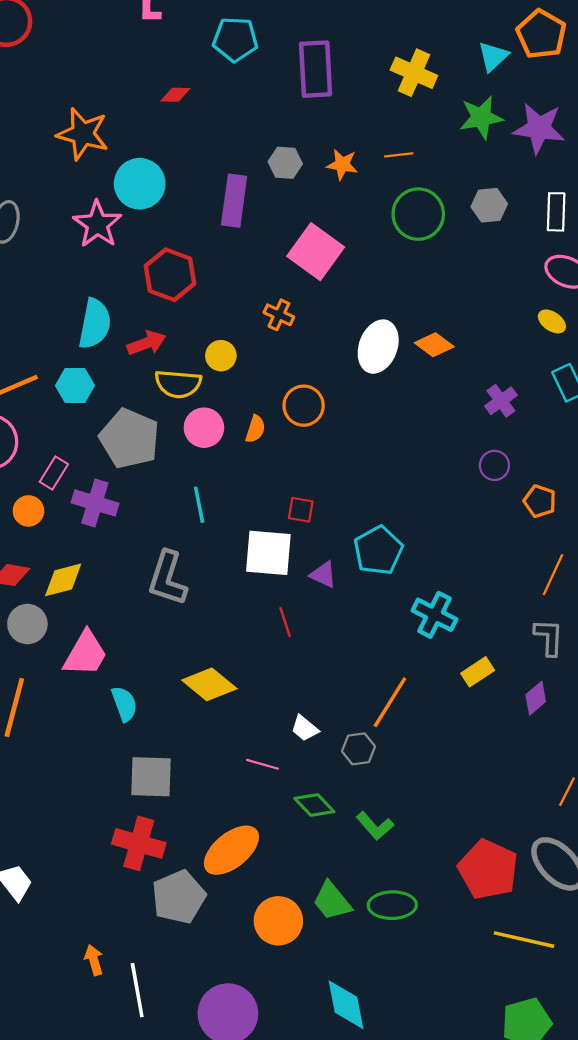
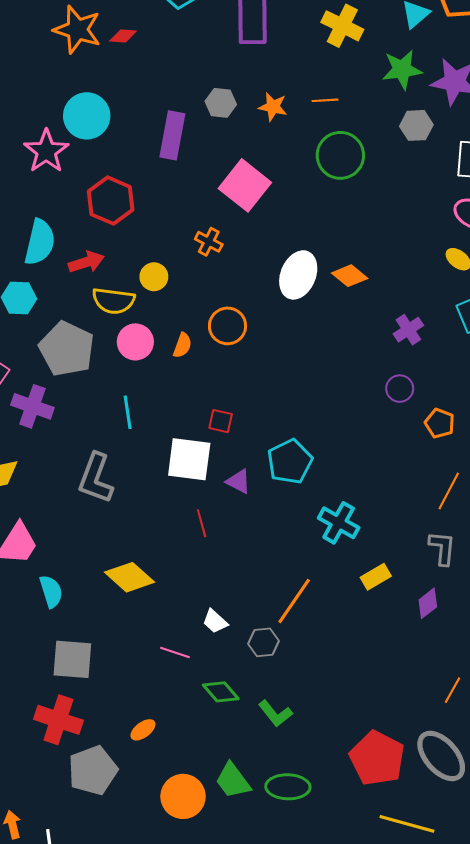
orange star: (83, 134) -> (77, 30), moved
gray hexagon: (489, 205) -> (416, 125), moved
orange ellipse: (231, 850) -> (143, 730), size x0.5

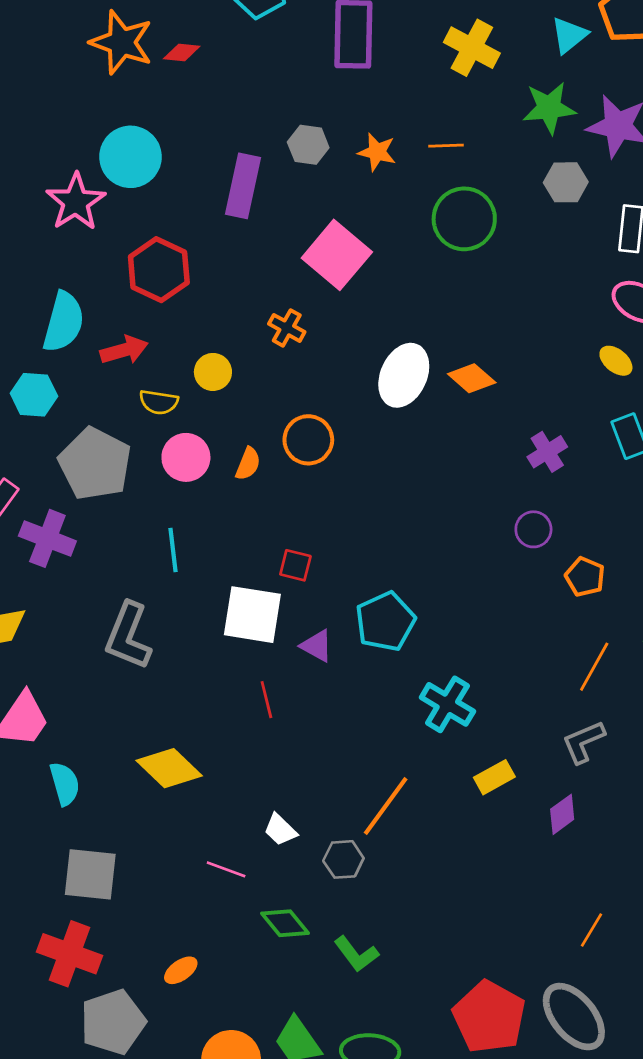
yellow semicircle: (113, 301) -> (159, 402), size x0.7
gray L-shape: (442, 548) -> (583, 742), turned -120

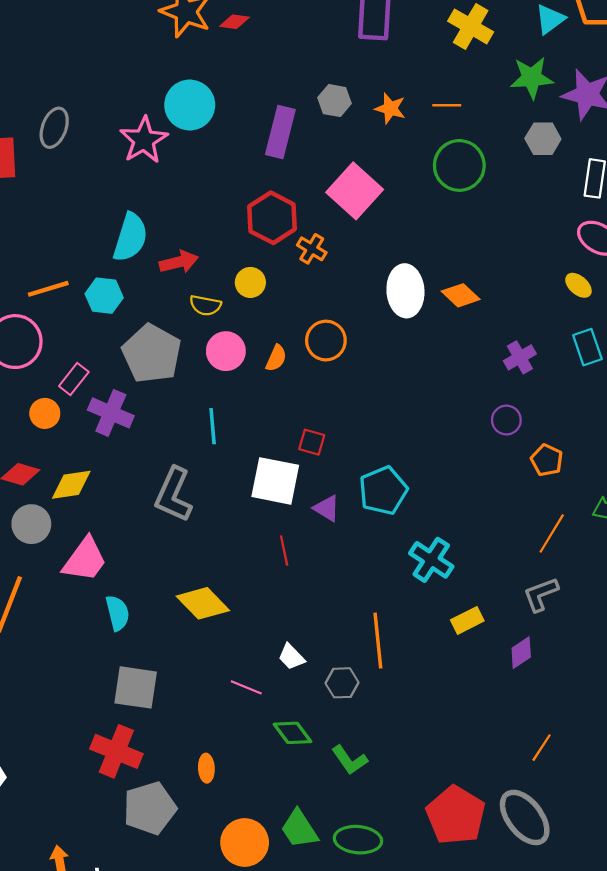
red hexagon: (159, 270) -> (272, 218), moved
white ellipse: (404, 375) -> (405, 291), turned -30
orange line: (386, 806) -> (378, 641), turned -44
orange ellipse: (181, 970) -> (206, 768), turned -60

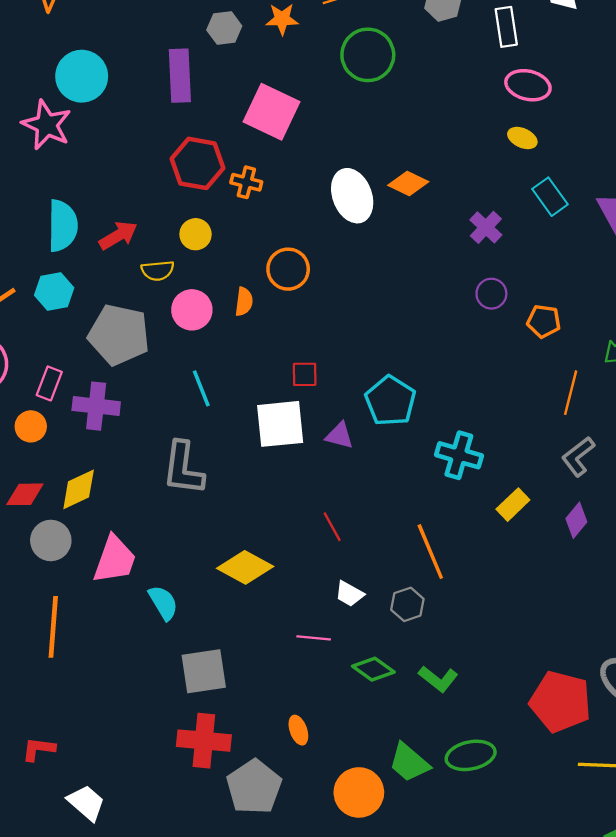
red line: (284, 551) -> (332, 527), moved

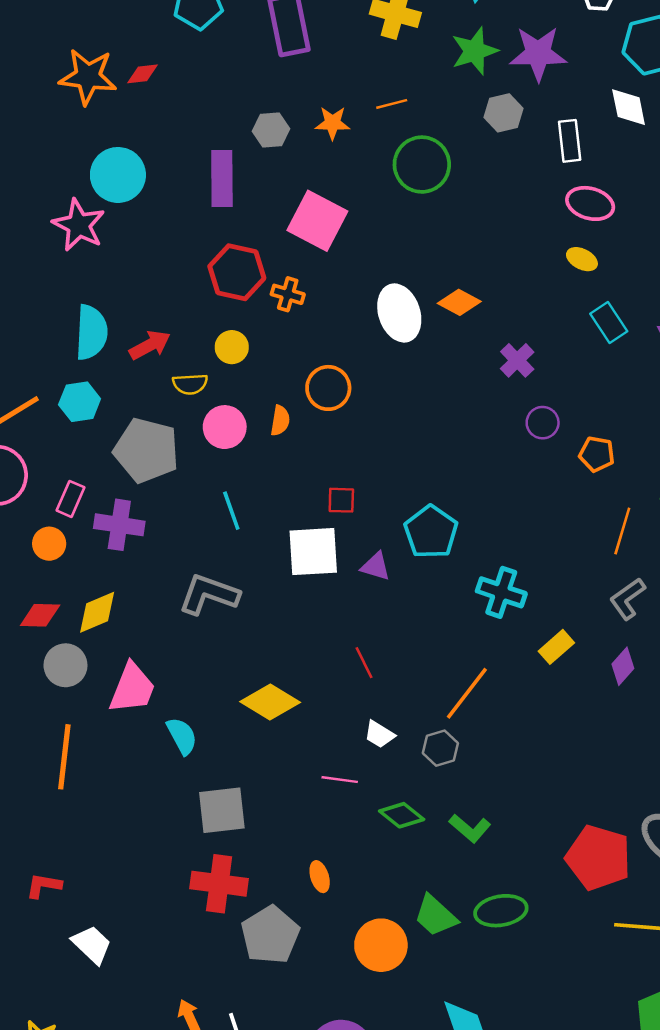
purple cross: (486, 227) -> (517, 360), moved
gray L-shape: (183, 468) -> (209, 594), turned 100
orange line: (430, 552) -> (467, 693), turned 58

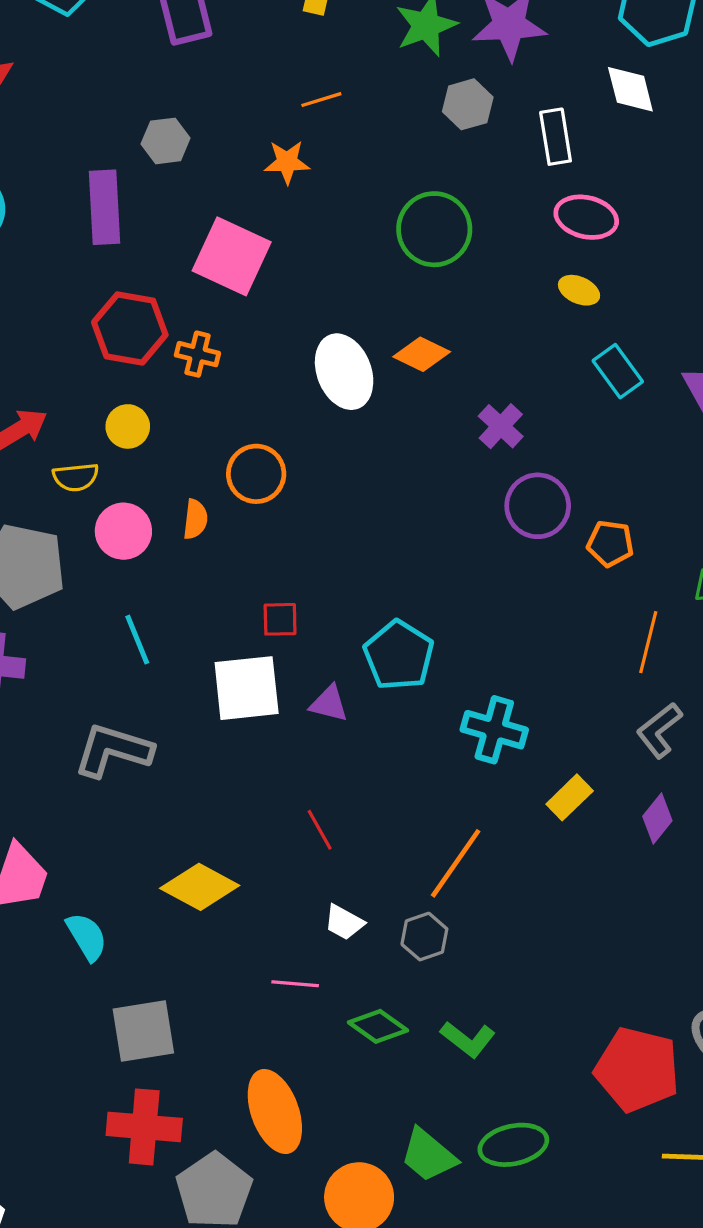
orange star: (333, 123) -> (287, 162), moved
green circle: (422, 165) -> (434, 229), moved
purple circle: (543, 423) -> (538, 506), size x1.5
orange ellipse: (320, 877) -> (275, 1112), size x2.0

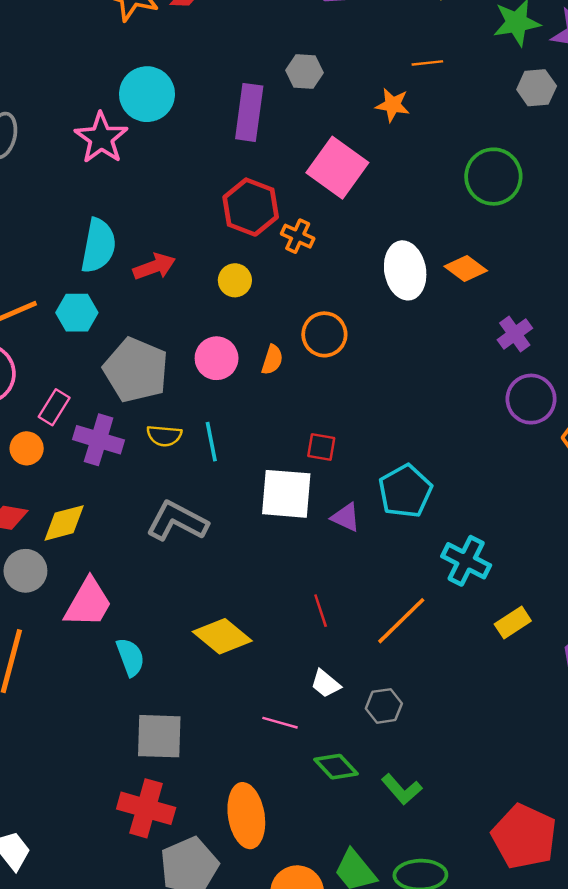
yellow semicircle: (76, 477) -> (164, 436), moved
orange line: (456, 863) -> (401, 621), moved

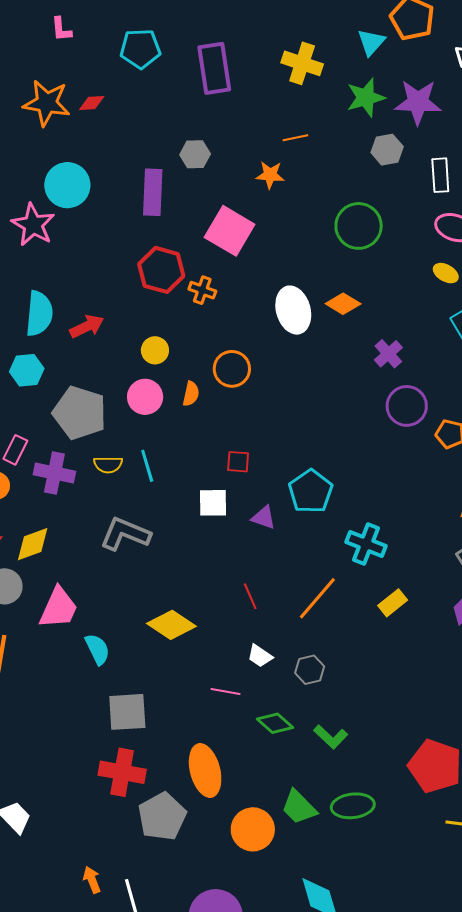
yellow circle: (235, 280) -> (155, 350), moved
white square: (286, 494) -> (213, 503), size x0.7
yellow rectangle: (513, 623) -> (393, 603), moved

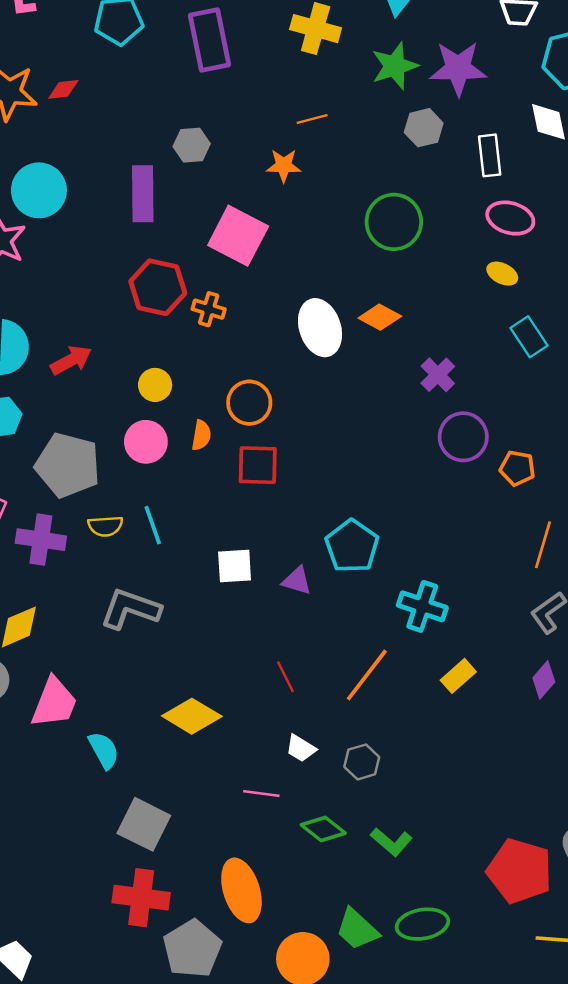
red square: (238, 462) -> (258, 465), moved, size x1.5
gray square: (127, 712) -> (144, 824), turned 33

